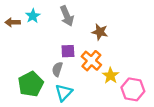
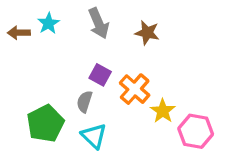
brown star: (100, 32) -> (147, 33), moved
purple square: (68, 51) -> (100, 75), turned 32
cyan triangle: (64, 93) -> (94, 136), turned -30

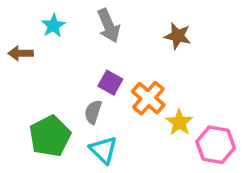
brown arrow: (19, 33) -> (21, 53), moved
brown star: (147, 33) -> (178, 36), moved

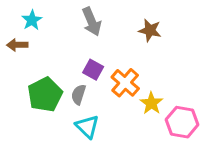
cyan star: (53, 26) -> (32, 20), moved
green pentagon: (50, 136) -> (45, 94), moved

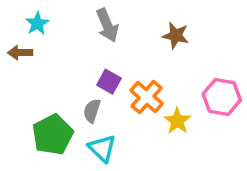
green pentagon: (45, 94) -> (53, 135), moved
pink hexagon: (182, 122) -> (222, 97), moved

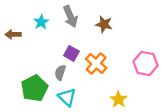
cyan star: (37, 24) -> (41, 22), moved
brown star: (176, 35) -> (104, 24), moved
yellow star: (177, 121) -> (119, 99), moved

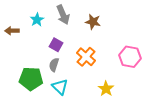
purple square: (71, 53) -> (56, 45), moved
green pentagon: (34, 88) -> (31, 79), turned 30

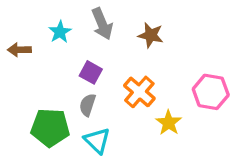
yellow star: (106, 89) -> (169, 123), moved

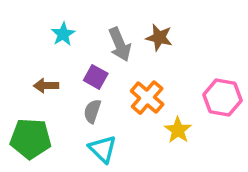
gray arrow: (102, 24) -> (120, 44), moved
brown arrow: (19, 50) -> (46, 86), moved
green pentagon: (50, 128) -> (31, 139), moved

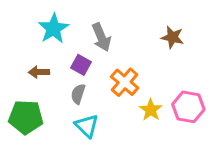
cyan star: (63, 34) -> (53, 29), size x1.5
brown star: (159, 38) -> (172, 37), moved
pink hexagon: (223, 98) -> (188, 107), moved

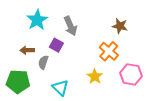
orange cross: (125, 82) -> (109, 51), moved
gray semicircle: (78, 94) -> (43, 62), moved
yellow star: (151, 110) -> (95, 76), moved

